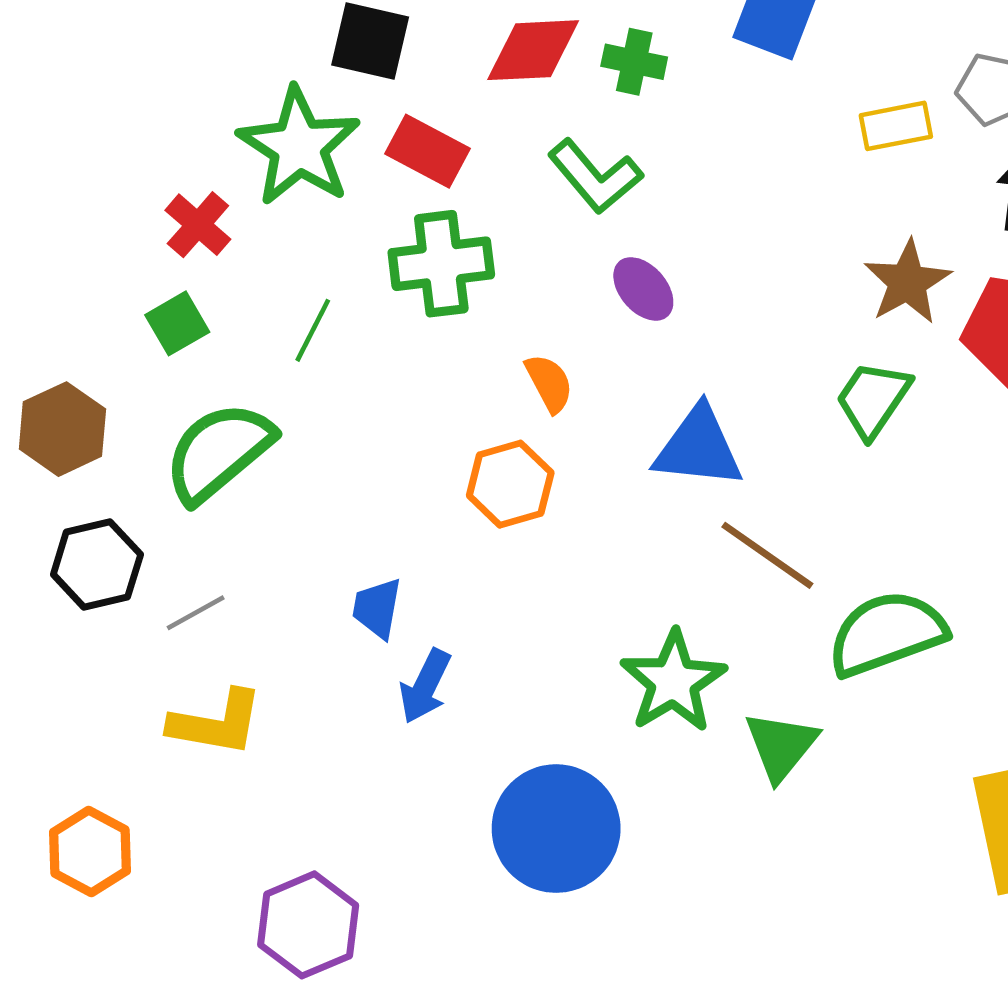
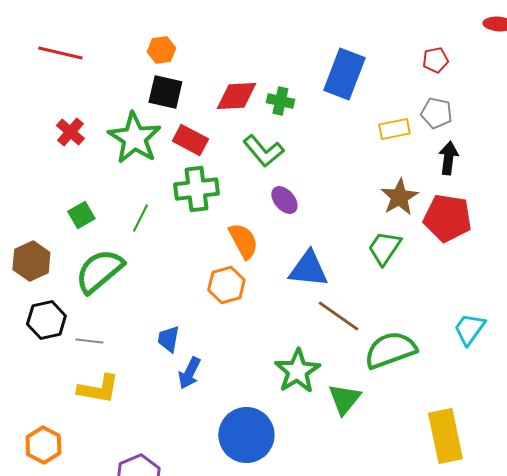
red cross: (198, 225) -> (70, 132), moved
orange semicircle: (549, 383) -> (243, 241), size x1.4
gray line: (196, 613) -> (89, 341), turned 36

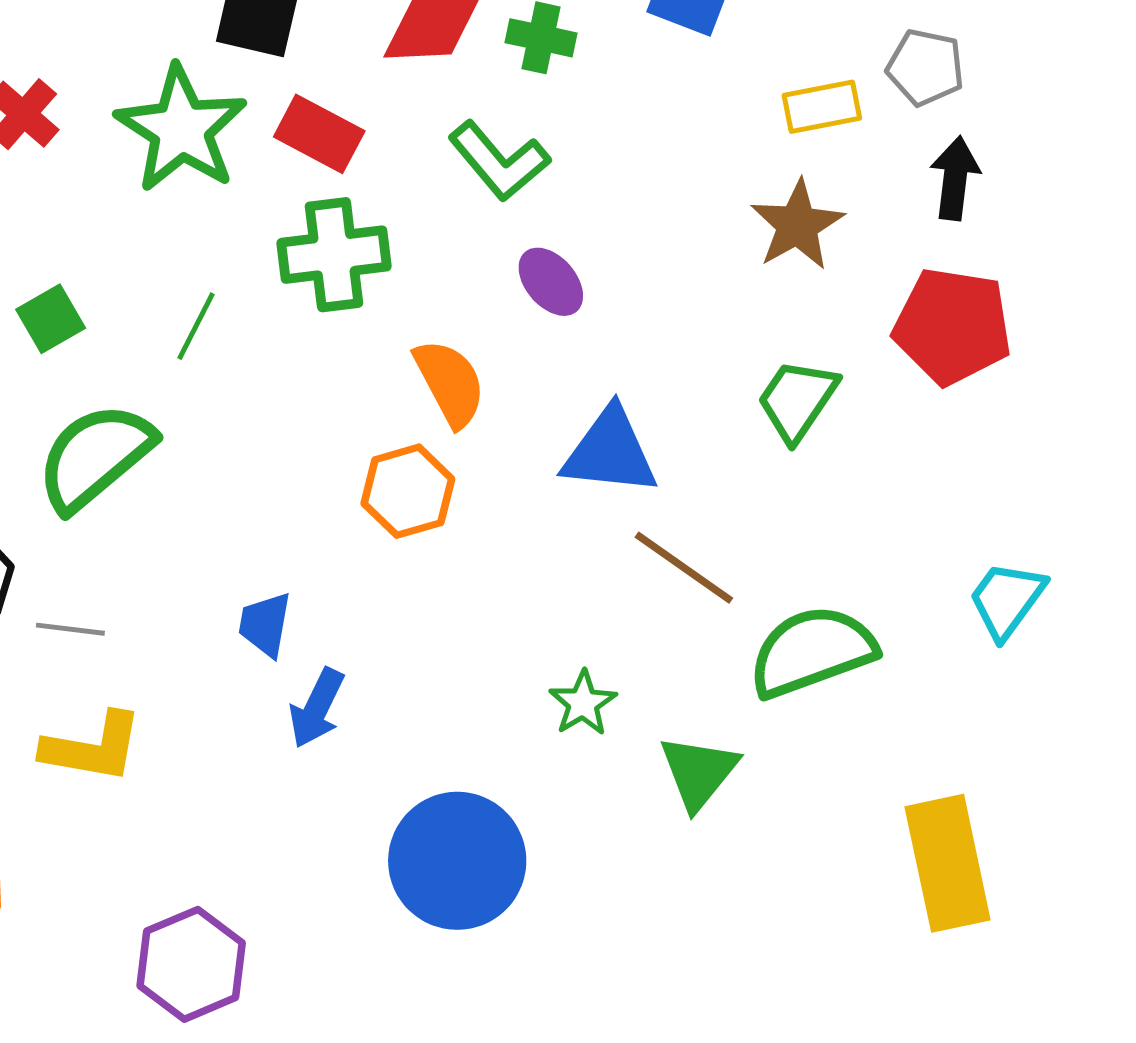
brown star: (399, 197) -> (797, 225), moved
green star: (297, 371) -> (583, 703), size x0.6

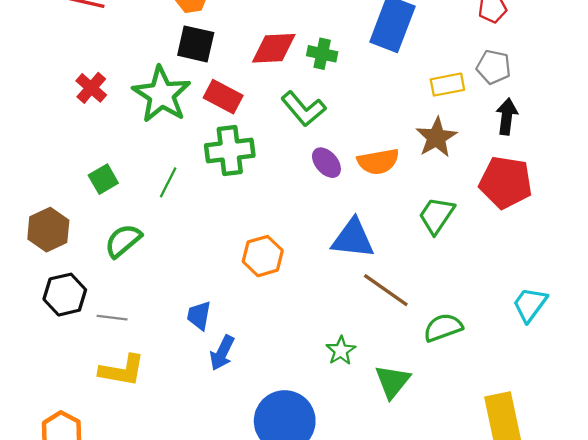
orange semicircle: (450, 383) -> (378, 162), moved, turned 108
green semicircle: (95, 457) -> (123, 241), size x0.7
green semicircle: (812, 651) -> (443, 328), size x0.7

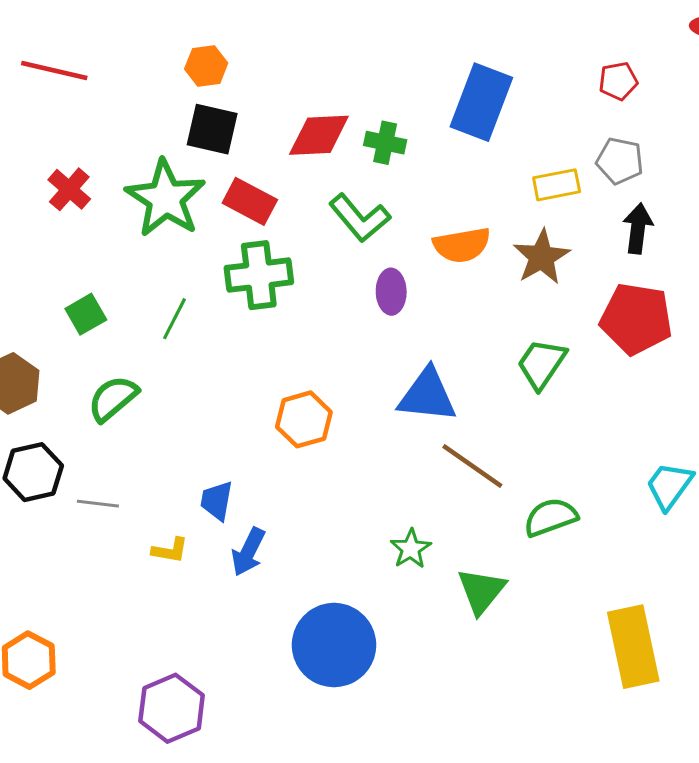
orange semicircle: (378, 162) -> (462, 245), moved
purple ellipse: (326, 163) -> (391, 292), turned 40
yellow L-shape: (122, 370) -> (170, 550), moved, size x0.6

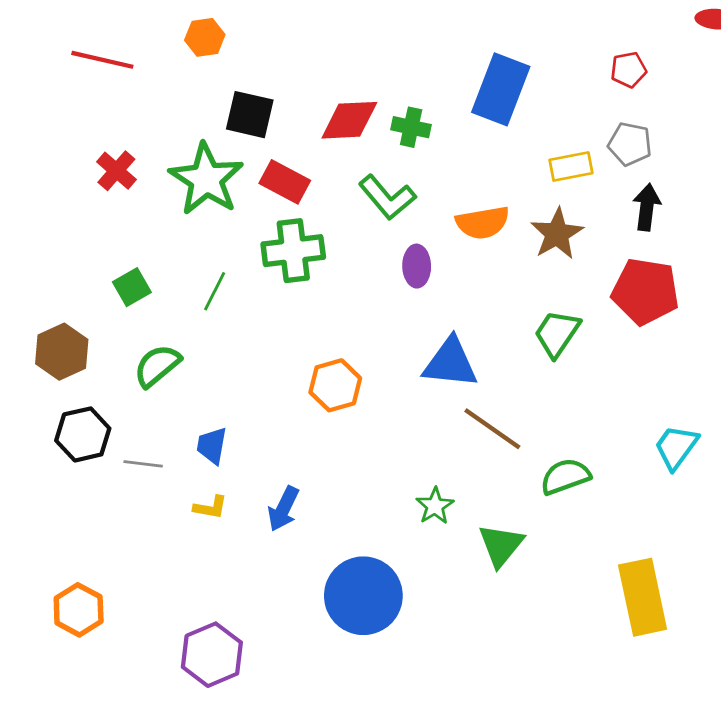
orange hexagon: (206, 66) -> (205, 37), moved
blue trapezoid: (217, 501) -> (212, 446), moved

